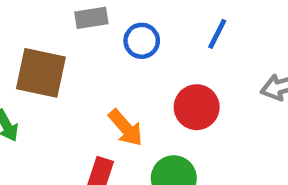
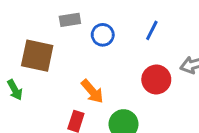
red circle: (197, 107) -> (156, 79), moved

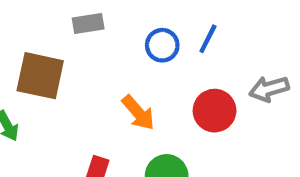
blue circle: (103, 35) -> (162, 45), moved
orange arrow: (92, 91) -> (138, 113), moved

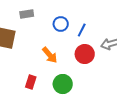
blue line: (208, 39) -> (82, 30), moved

